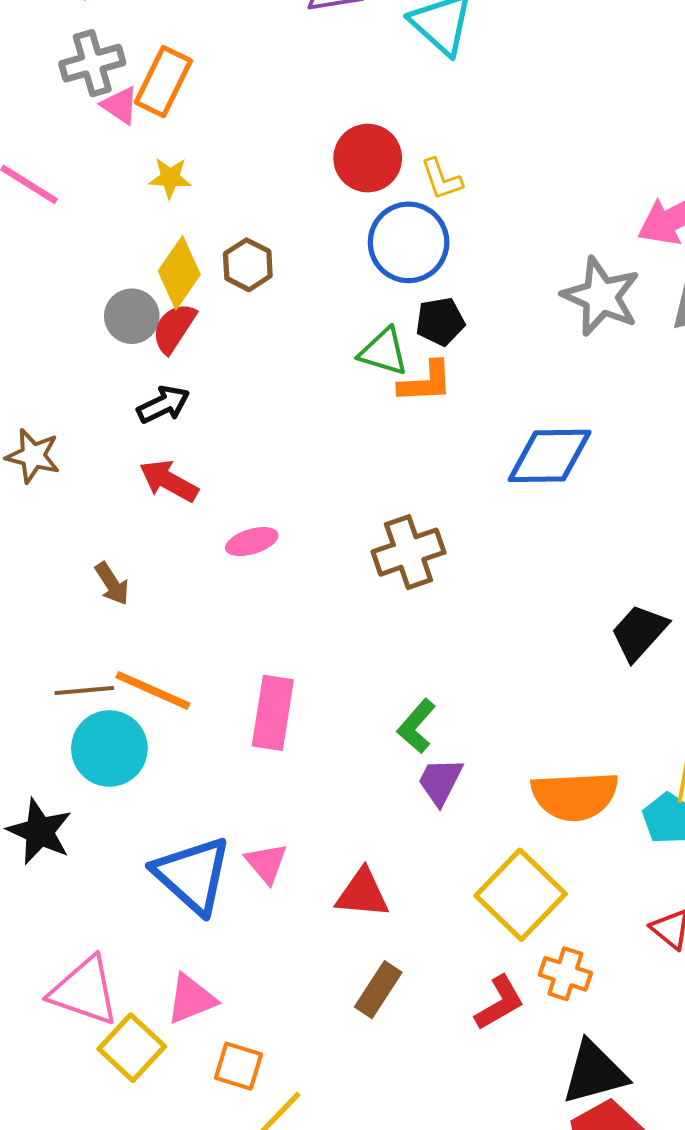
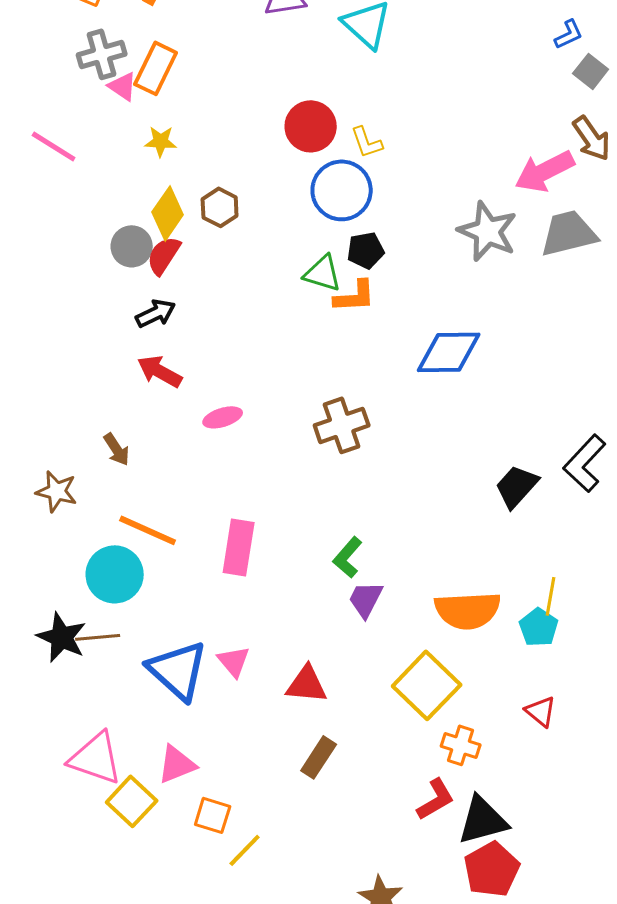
brown star: (33, 456) -> (57, 491), moved
brown line: (84, 690) -> (98, 637), moved
red L-shape: (499, 1003) -> (436, 799), moved

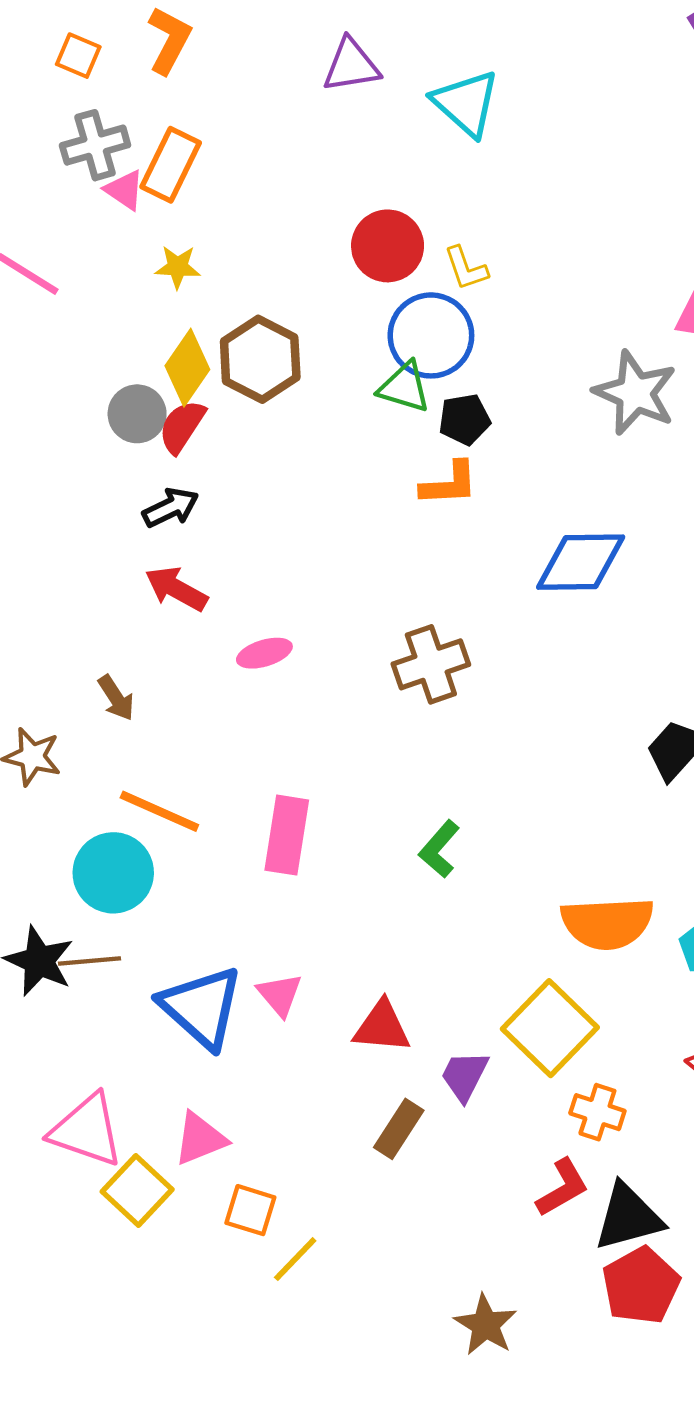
brown hexagon: (220, 207) -> (260, 359), size x1.5
green triangle: (323, 273) -> (404, 387), moved
purple trapezoid: (366, 599) -> (465, 1076), moved

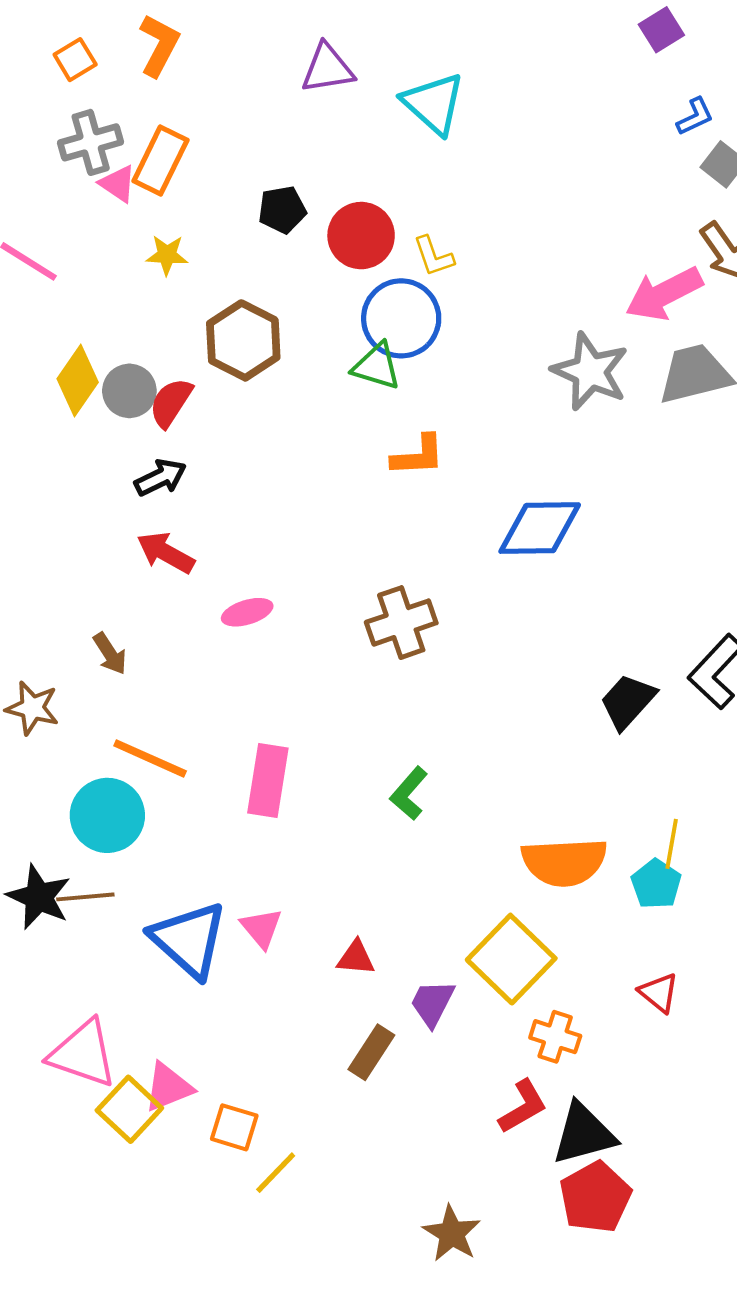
orange square: (78, 56) -> (75, 60), turned 36
yellow diamond: (187, 368) -> (78, 381), moved
black pentagon: (465, 419) -> (282, 210), moved
red triangle: (382, 1027) -> (356, 958), size x0.7
pink triangle: (200, 1139) -> (168, 1087), moved

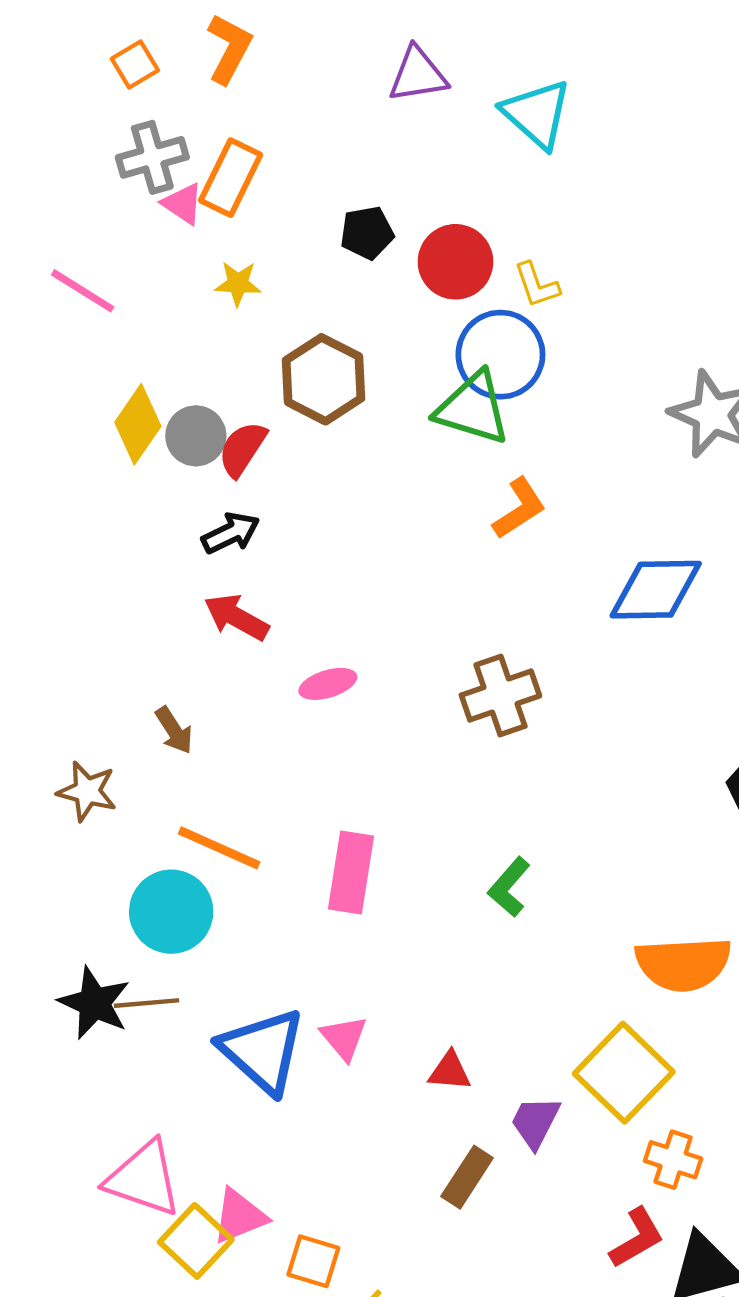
green triangle: (377, 366) -> (473, 408), size x1.4
orange L-shape: (418, 456) -> (519, 508), turned -30

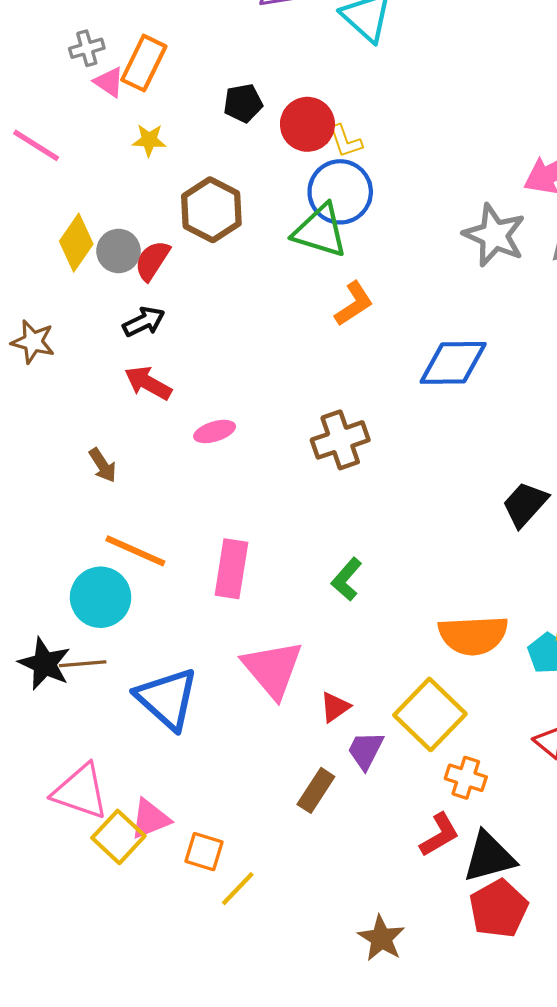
gray cross: (152, 157) -> (87, 48), size x0.7
yellow L-shape: (537, 285) -> (345, 141), moved
brown star: (87, 791) -> (33, 342), moved
pink triangle: (344, 1038) -> (273, 669), moved, size x1.8
red triangle: (450, 1071) -> (335, 707), moved, turned -40

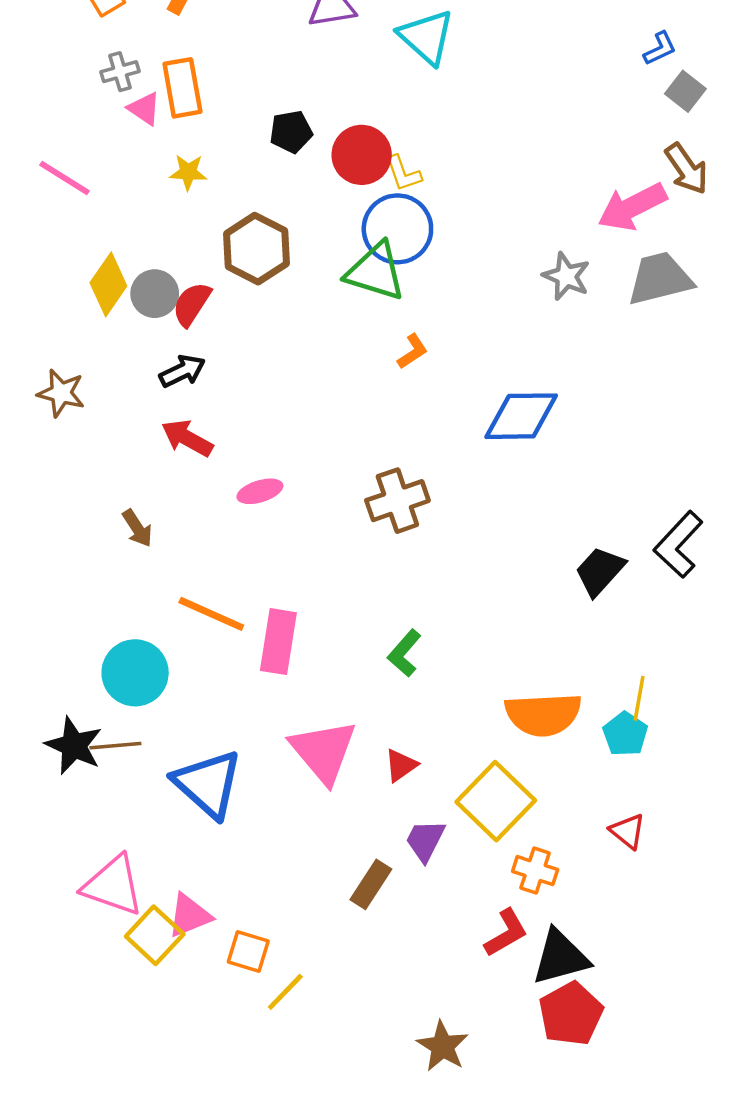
orange rectangle: (144, 63) -> (182, 88), turned -36
gray star: (494, 235) -> (566, 276), size x0.7
orange L-shape: (354, 304) -> (412, 351), size x0.7
orange line: (135, 551) -> (211, 614), moved
red triangle: (335, 707) -> (401, 765), moved

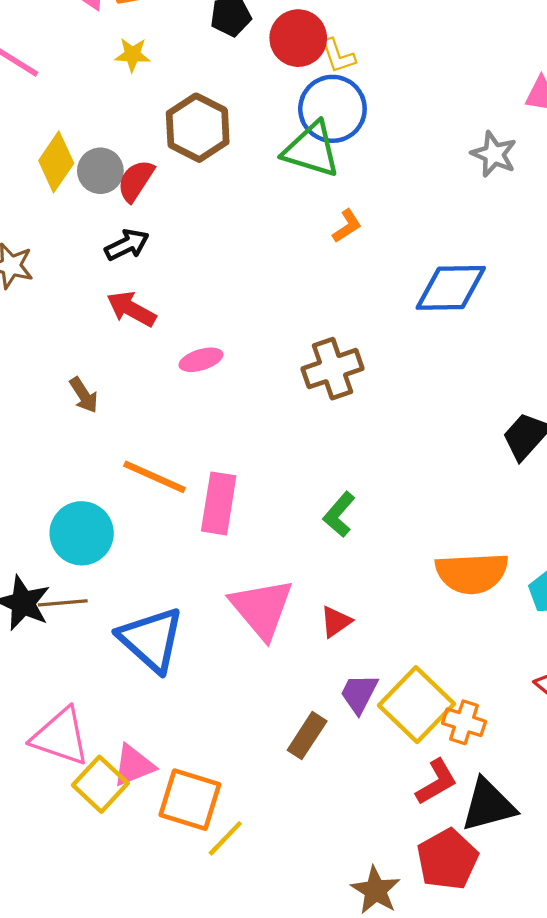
yellow square: (496, 801) -> (416, 705), moved
orange square: (248, 951) -> (190, 800), size x1.5
red pentagon: (571, 1014) -> (447, 859), moved

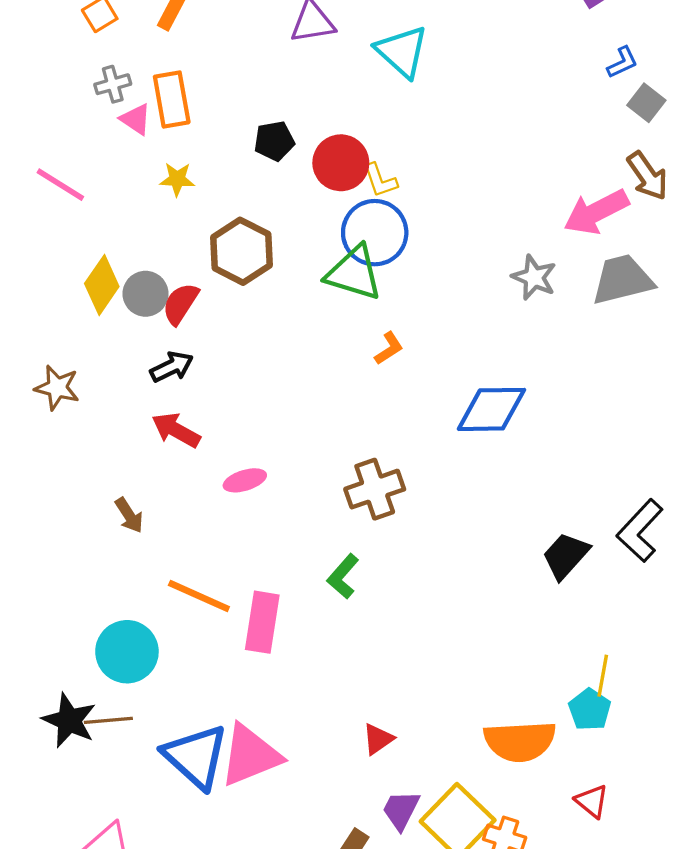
green L-shape: (339, 514) -> (343, 576), moved
orange semicircle: (472, 573) -> (520, 741), moved
pink triangle: (262, 608) -> (250, 755), moved, turned 48

